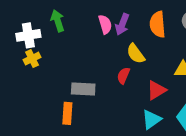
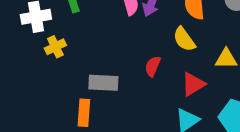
yellow semicircle: (136, 54) -> (184, 39), moved
yellow cross: (32, 59) -> (55, 47), moved

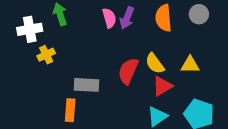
yellow semicircle: (184, 39) -> (155, 63), moved
red semicircle: (153, 66) -> (128, 71), size x1.5

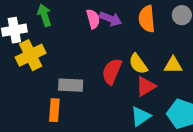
purple arrow: (127, 18) -> (111, 19), turned -90
yellow cross: (46, 55) -> (31, 55), size x1.6

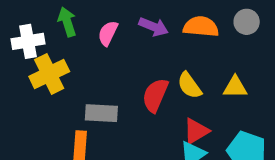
pink semicircle: (93, 19) -> (108, 33), moved, turned -138
orange semicircle: (147, 19) -> (201, 27), turned 100
red triangle: (146, 86) -> (196, 131), moved

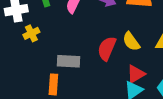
yellow cross: (49, 74) -> (31, 33), size x0.6

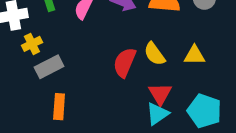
gray rectangle: (68, 61) -> (49, 67), moved, turned -30
red triangle: (136, 74) -> (160, 94), turned -30

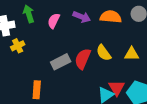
gray rectangle: (49, 67) -> (61, 62), moved
red triangle: (160, 94) -> (117, 88), moved

